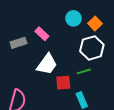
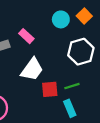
orange square: (95, 23) -> (84, 16), moved
green line: (84, 71) -> (72, 86), moved

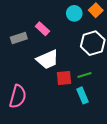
white trapezoid: (32, 69) -> (48, 60), turned 30

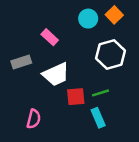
gray rectangle: (19, 38) -> (21, 62), moved
pink semicircle: (18, 96) -> (34, 119), moved, size x0.7

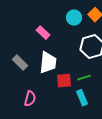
gray rectangle: (21, 62) -> (20, 63), moved, turned 63
white trapezoid: (56, 74) -> (48, 63), turned -60

